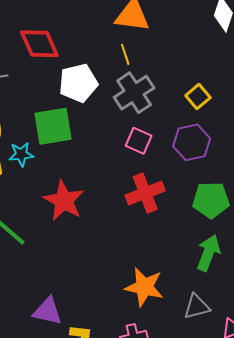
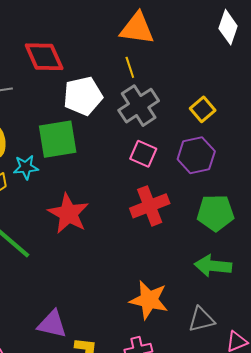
green arrow: (208, 253) -> (213, 266), turned -105

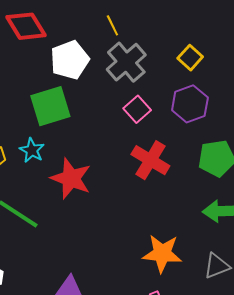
pink square: (143, 154) -> (137, 109), turned 32
cyan star: (26, 167) -> (32, 150), moved, turned -30
red cross: (150, 206) -> (150, 160), turned -30

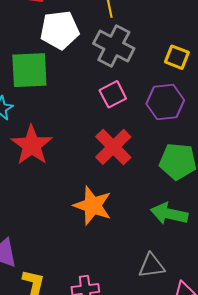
yellow square: (190, 58) -> (177, 57), turned -35
gray cross: (126, 62) -> (114, 46), turned -36
orange star: (162, 253) -> (93, 206), moved

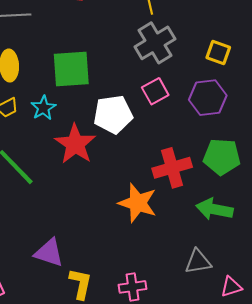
white pentagon: (60, 30) -> (113, 114), moved
gray cross: (114, 46) -> (155, 43), turned 33
red cross: (113, 147) -> (172, 168), moved, turned 30

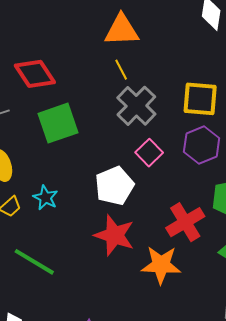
yellow square: (218, 53) -> (200, 99), size x1.5
green square: (71, 69) -> (58, 123), moved
red star: (75, 144) -> (114, 235), moved

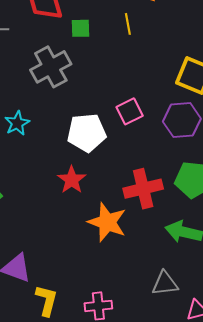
gray cross: (136, 106) -> (51, 67), moved
green square: (58, 123) -> (80, 28), moved, size x0.5
red star: (114, 235) -> (72, 180), size x0.7

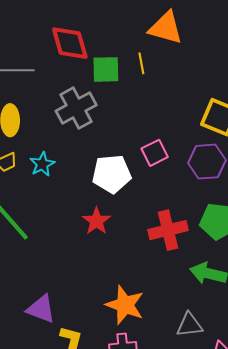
yellow line: (128, 24) -> (141, 63), moved
green square: (80, 28) -> (106, 69), size x1.4
orange star: (107, 222) -> (125, 305), moved

